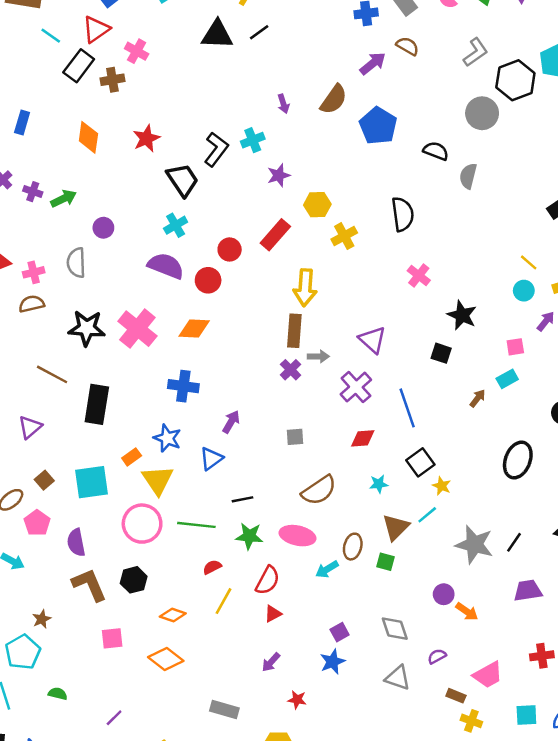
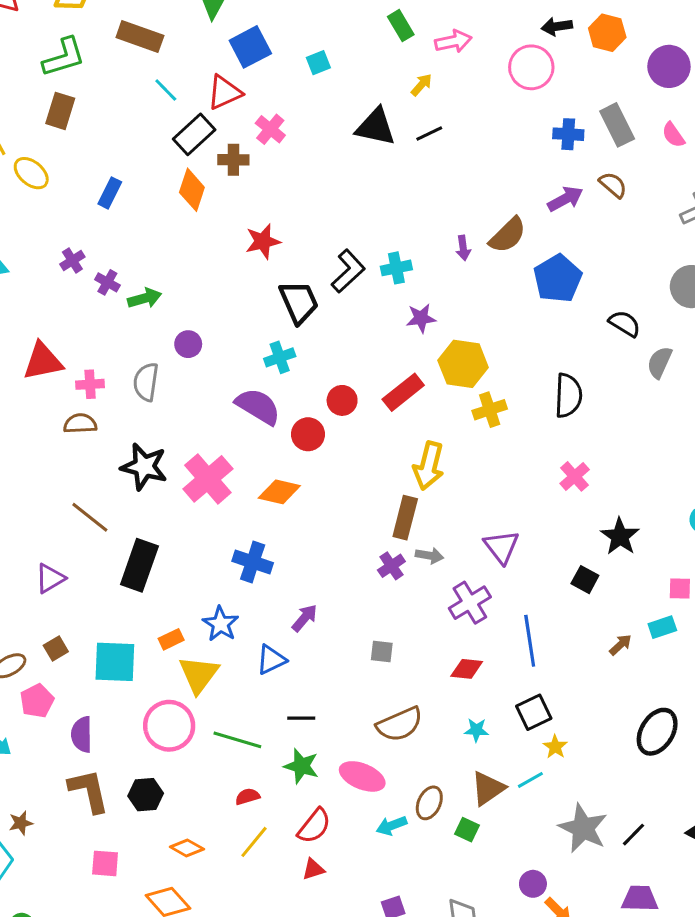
purple arrow: (283, 104) -> (463, 248), moved
orange diamond: (88, 137) -> (192, 190), moved
yellow hexagon: (317, 205) -> (463, 364), size x1.4

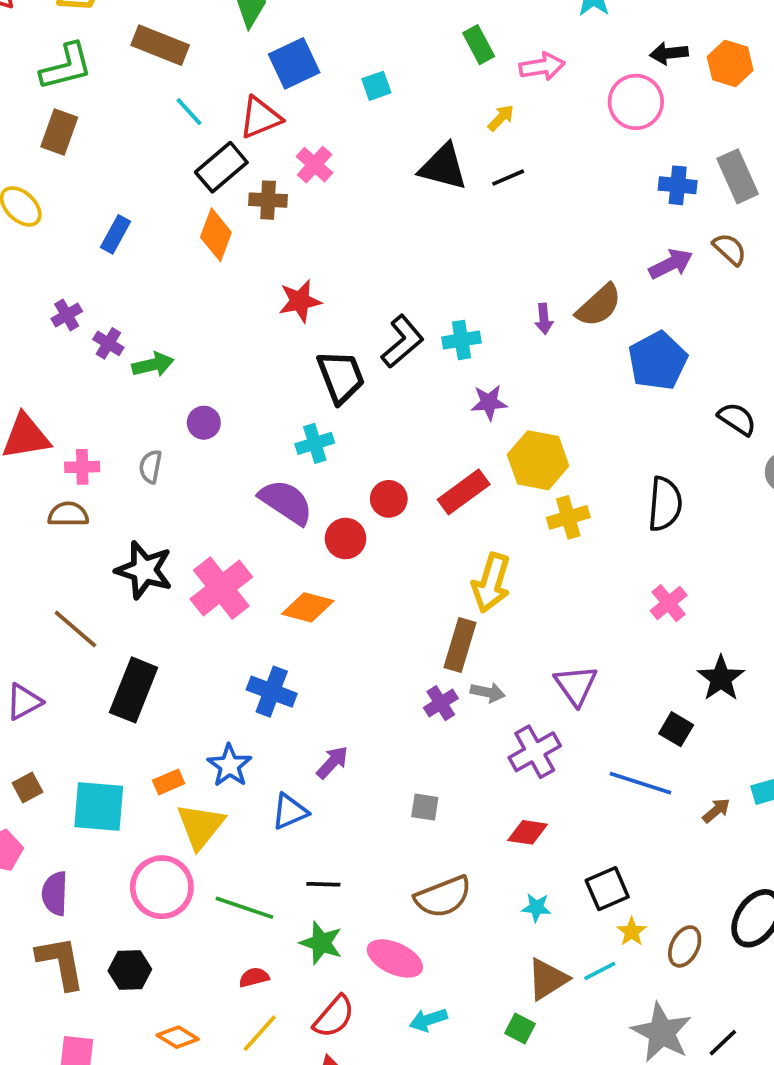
gray semicircle: (146, 382) -> (150, 467), size x0.7
blue line: (530, 641) -> (640, 783), moved, turned -66
brown ellipse: (429, 803) -> (685, 946), moved

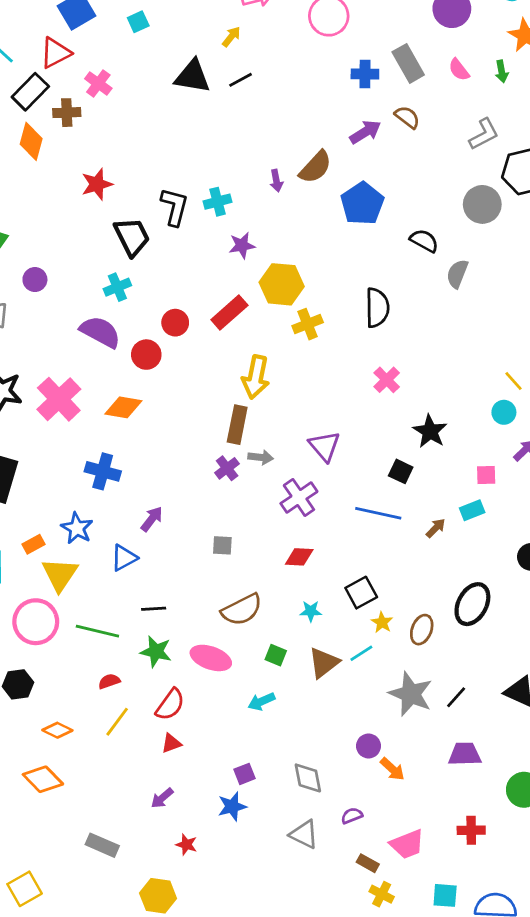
black L-shape: (402, 341) -> (175, 207), turned -30
cyan arrow: (428, 1020) -> (261, 701), moved
green square: (520, 1028) -> (276, 655), moved

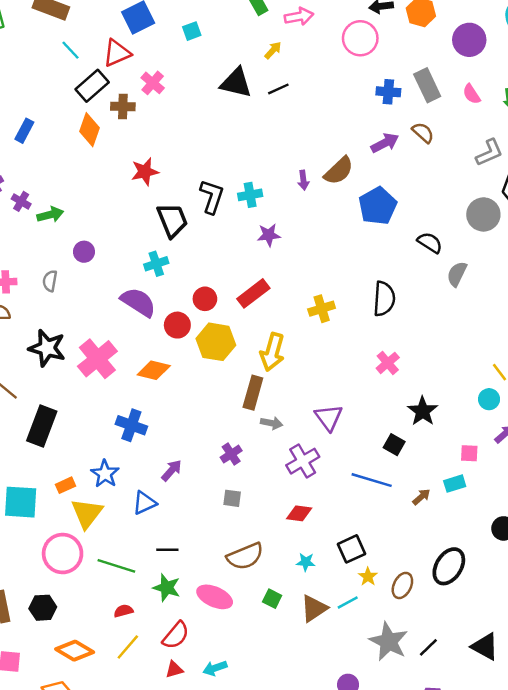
yellow hexagon: (282, 284) -> (216, 342), moved
purple cross: (227, 468) -> (231, 454), moved
cyan arrow: (261, 701) -> (215, 668), moved
orange diamond: (57, 730) -> (75, 651), size x1.4

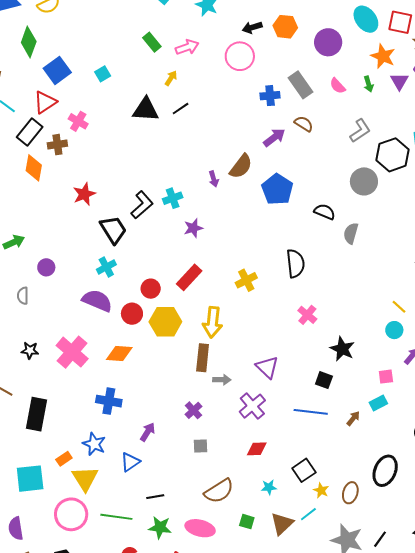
black L-shape: (212, 197) -> (142, 205), turned 40
black star: (47, 348) -> (30, 350), size x0.6

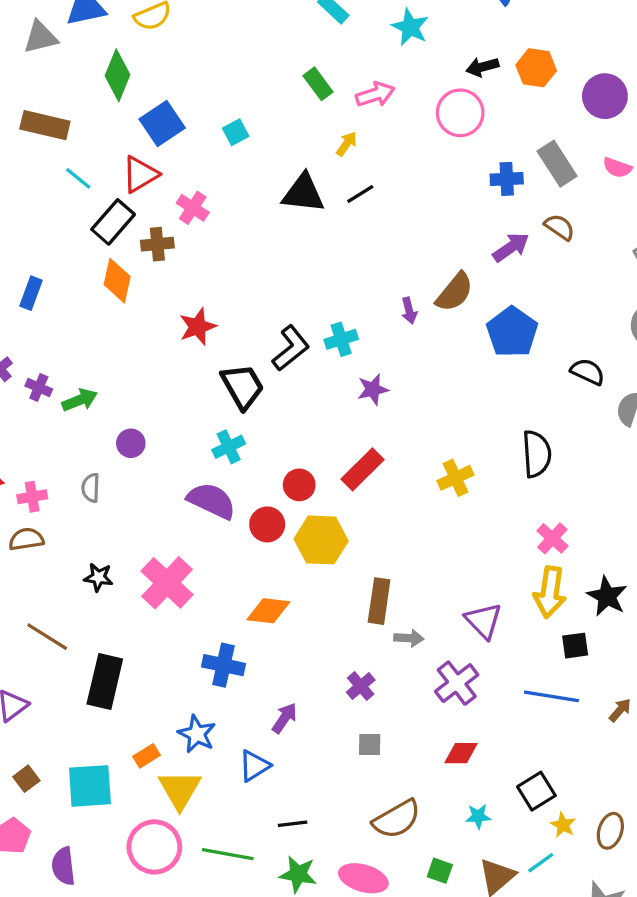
pink semicircle: (338, 86) -> (617, 168), turned -30
yellow arrow: (213, 322) -> (550, 592), moved
orange diamond: (119, 353) -> (268, 611), moved
black square: (324, 380) -> (575, 646), turned -30

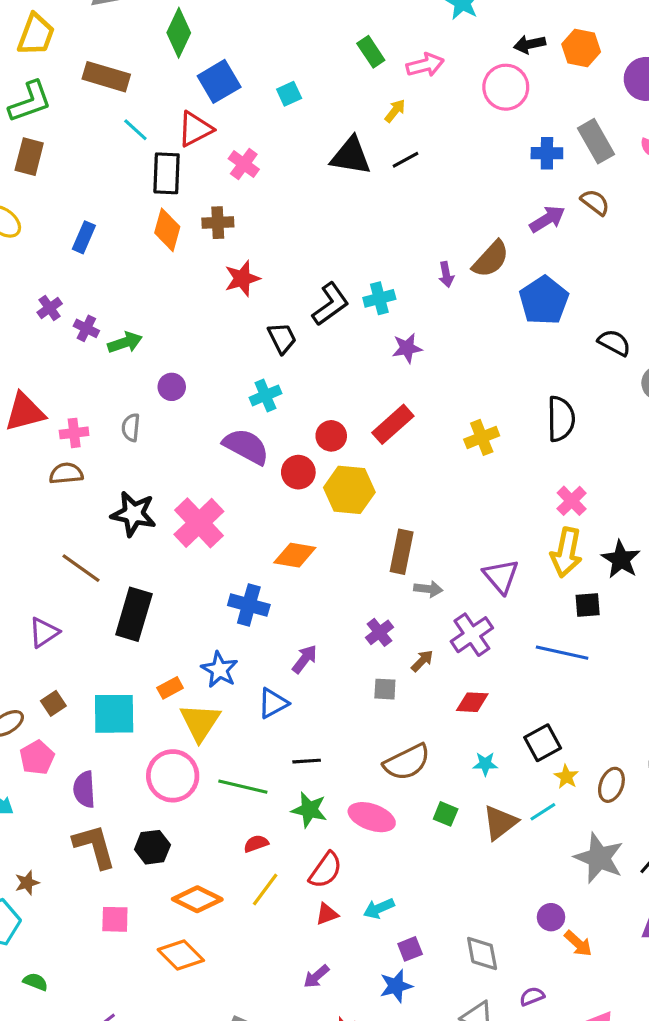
black rectangle: (113, 222) -> (167, 173), turned -42
brown cross: (157, 244) -> (218, 223), moved
black trapezoid: (242, 386) -> (282, 338), size x0.7
black star: (98, 577) -> (133, 514), size x1.6
brown arrow: (620, 710) -> (422, 661), moved

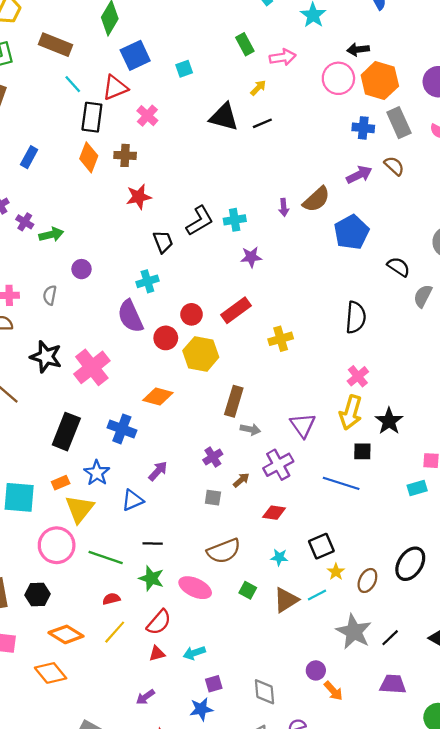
orange hexagon: (581, 48) -> (380, 81), moved, size x1.4
yellow cross: (482, 437) -> (281, 339), moved
purple semicircle: (246, 446) -> (130, 316), turned -148
black rectangle: (134, 614) -> (66, 432), moved

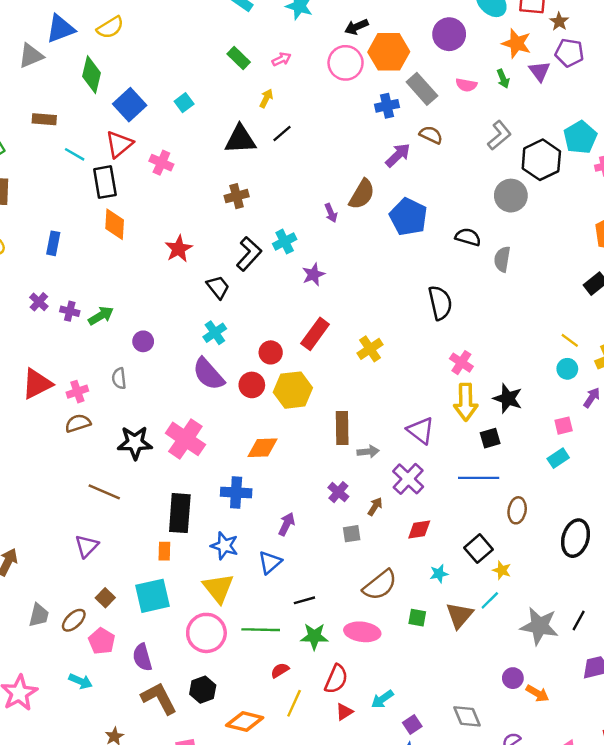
brown rectangle: (55, 45) -> (44, 119), size x0.7
pink arrow: (283, 57) -> (281, 59), size x0.7
brown cross: (125, 155) -> (237, 196), moved
orange rectangle: (61, 483) -> (164, 551), moved, turned -48
brown ellipse: (367, 580) -> (517, 510), moved

